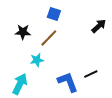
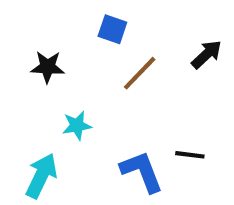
brown line: (49, 38) -> (140, 73), moved
black line: (91, 74) -> (190, 155), turned 32

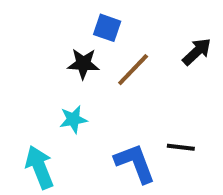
black star: (48, 67) -> (83, 64), moved
cyan arrow: (41, 176) -> (39, 167), turned -48

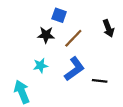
black arrow: (197, 52) -> (108, 28), turned 112
blue L-shape: (135, 163) -> (74, 69), moved, turned 75

